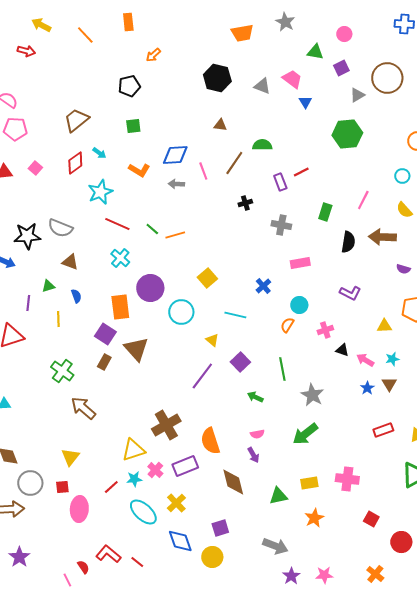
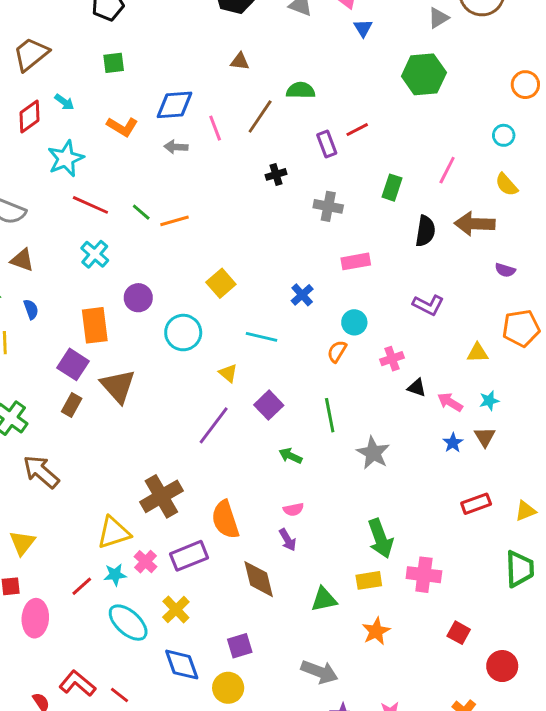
purple circle: (150, 288) -> (138, 298), size x0.7
green arrow: (305, 434) -> (380, 538), moved, turned -72

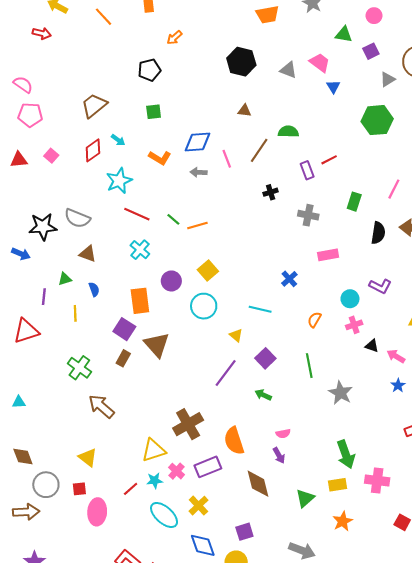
yellow square: (221, 283) -> (208, 271), moved
cyan circle: (354, 322) -> (350, 299), moved
green arrow: (291, 456) -> (263, 395), moved
yellow triangle: (22, 543) -> (88, 458), turned -30
green triangle: (324, 599) -> (305, 498), turned -30

